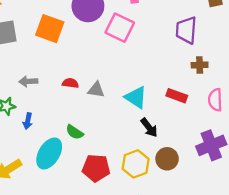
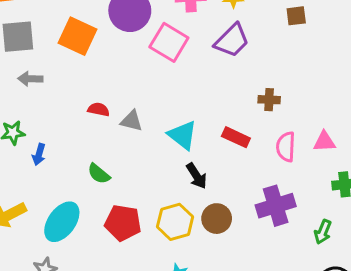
purple trapezoid: (186, 30) -> (232, 41), moved, turned -144
gray arrow: (28, 81) -> (30, 79), moved
cyan ellipse: (49, 153) -> (62, 222), moved

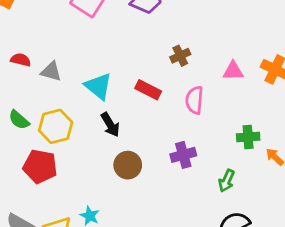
brown cross: (269, 100) -> (180, 56), turned -30
pink triangle: (324, 142) -> (233, 71), moved
purple cross: (276, 206) -> (183, 155), size x0.7
yellow hexagon: (175, 222) -> (56, 126), moved

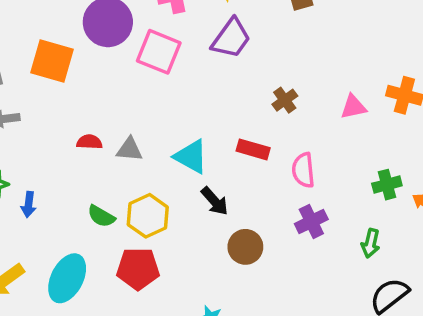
pink semicircle: (194, 100) -> (303, 170), moved

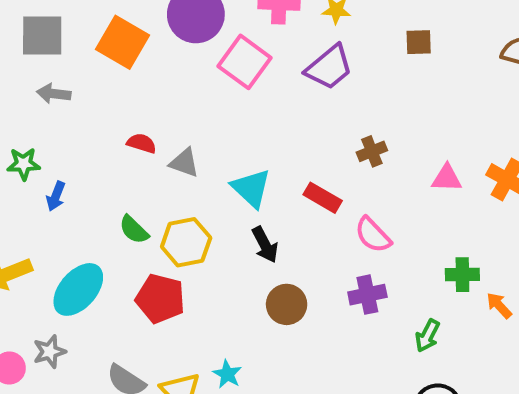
pink semicircle: (303, 170) -> (373, 235), turned -52

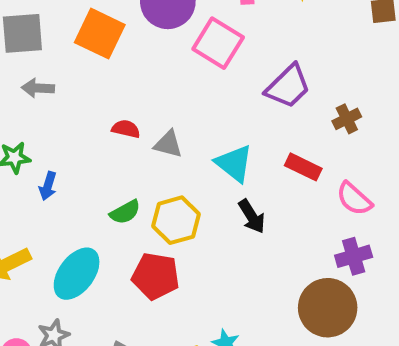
purple trapezoid: (329, 67) -> (288, 86), moved
green semicircle: (134, 230) -> (125, 212), turned -68
brown circle: (287, 304) -> (328, 308), moved, size x1.5

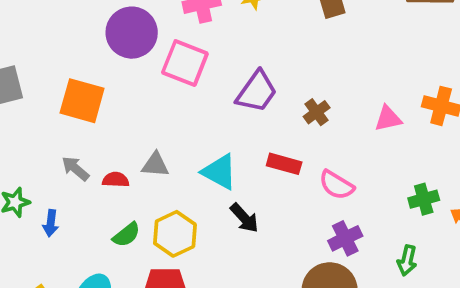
orange square: (100, 34) -> (82, 101), moved
gray arrow: (38, 88) -> (75, 169), moved, turned 48
red semicircle: (126, 129) -> (116, 180), moved

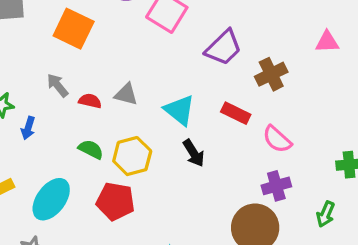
brown cross: (317, 112) -> (271, 74), size x1.4
pink triangle: (388, 118) -> (327, 42), moved
green semicircle: (126, 235) -> (91, 149), turned -125

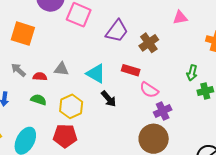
pink semicircle: (277, 139) -> (149, 90), moved
green semicircle: (91, 149) -> (39, 100), moved
green arrow: (326, 214) -> (192, 73), moved

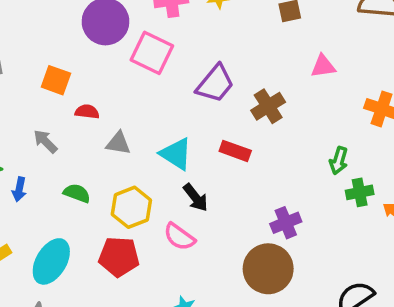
orange square: (23, 34) -> (56, 80), size x0.7
red semicircle: (40, 76) -> (87, 112), moved
pink semicircle: (149, 90) -> (179, 237), moved

